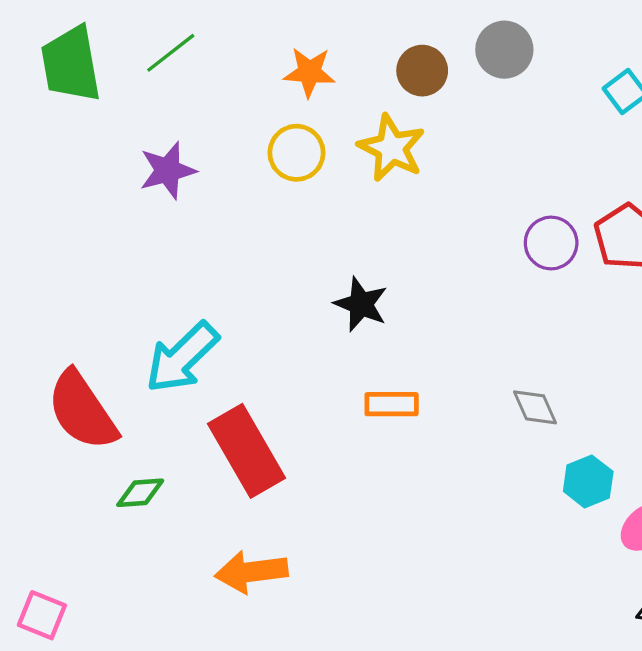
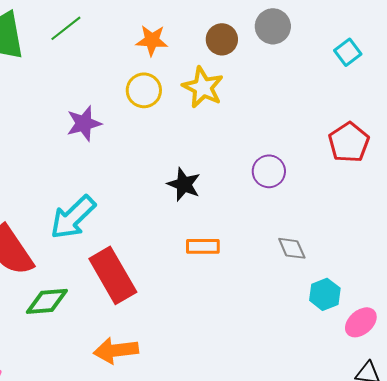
purple star: (168, 170) -> (84, 123), moved
purple circle: (551, 243) -> (269, 171), moved
green diamond: (140, 493) -> (47, 301), size x1.4

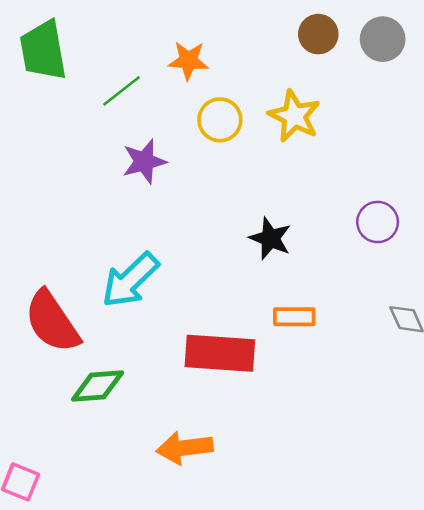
green line: (66, 28) -> (121, 91), moved
brown circle: (222, 39) -> (318, 34), moved
orange star: (152, 40) -> (188, 61), moved
red rectangle: (113, 275) -> (220, 353), moved, turned -56

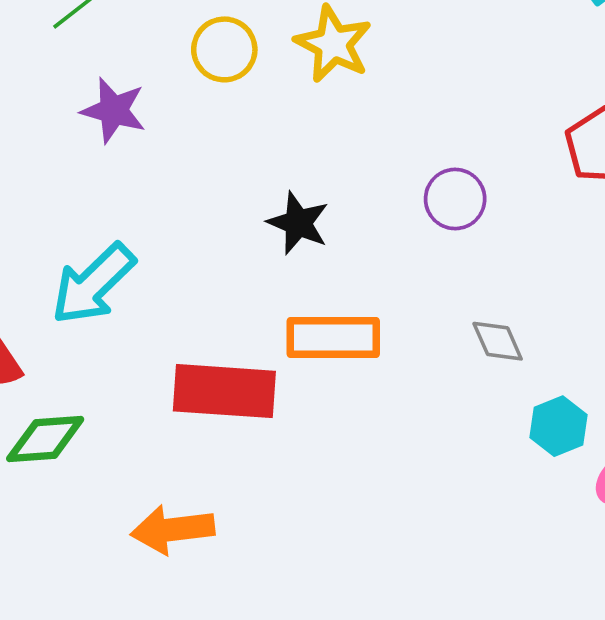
purple star: (144, 161) -> (114, 110), turned 30
orange rectangle: (294, 317) -> (333, 337), size x1.5

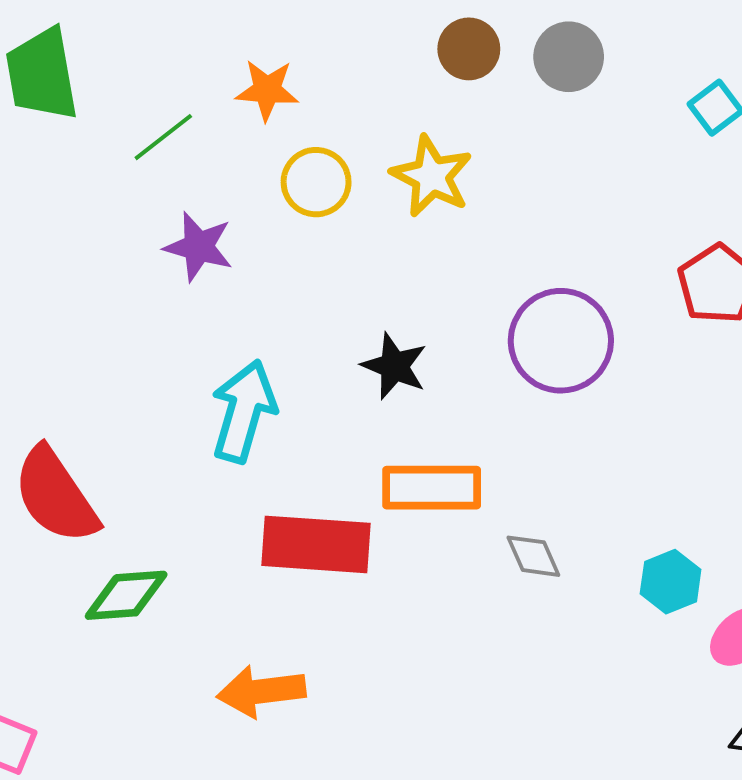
purple circle: (455, 199) -> (561, 341), size x1.6
cyan arrow: (93, 284) -> (244, 411), moved, turned 150
gray diamond: (498, 341) -> (533, 556), moved

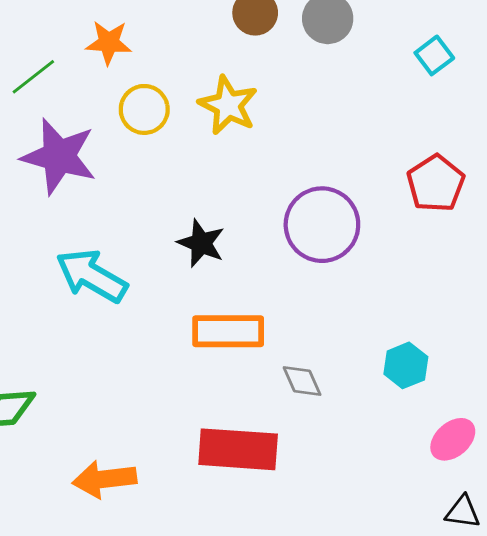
purple star: (199, 247) -> (59, 156), size x1.5
cyan arrow: (244, 411) -> (92, 276), turned -76
red rectangle: (316, 544) -> (238, 449), moved
cyan hexagon: (671, 582) -> (406, 365), moved

